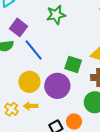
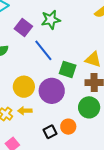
purple square: (18, 27) -> (23, 28), moved
blue line: (34, 50) -> (43, 50), moved

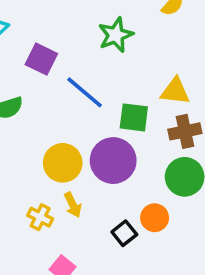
green star: (51, 20) -> (116, 35), moved
yellow arrow: (25, 111) -> (73, 205), turned -104

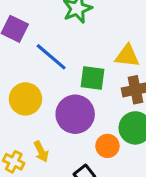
yellow circle: (63, 163) -> (25, 99), moved
orange circle: (155, 218) -> (107, 146), moved

